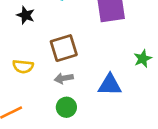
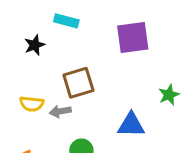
black star: (26, 15) -> (35, 45), turned 30
gray arrow: (64, 78) -> (60, 111), moved

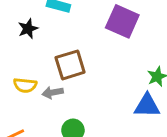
purple square: (133, 37) -> (122, 21), turned 32
blue triangle: (131, 125) -> (147, 106), moved

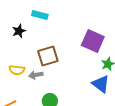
purple square: (122, 21) -> (93, 41), moved
blue triangle: (147, 106) -> (101, 84), turned 36

